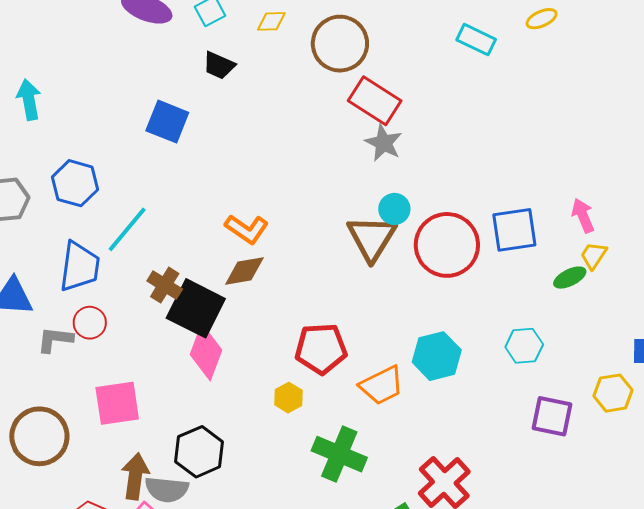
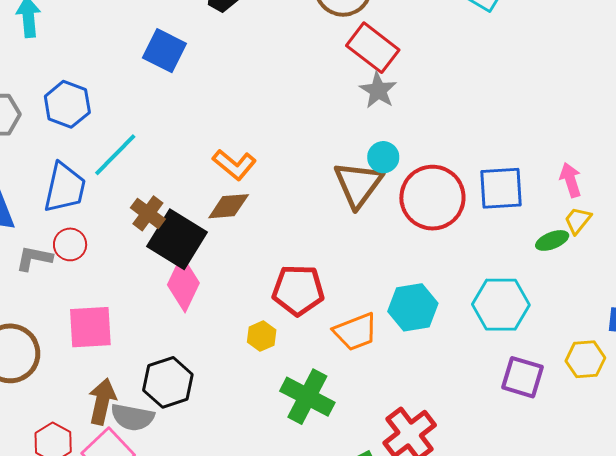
cyan hexagon: (524, 346) -> (501, 305), size x1.5

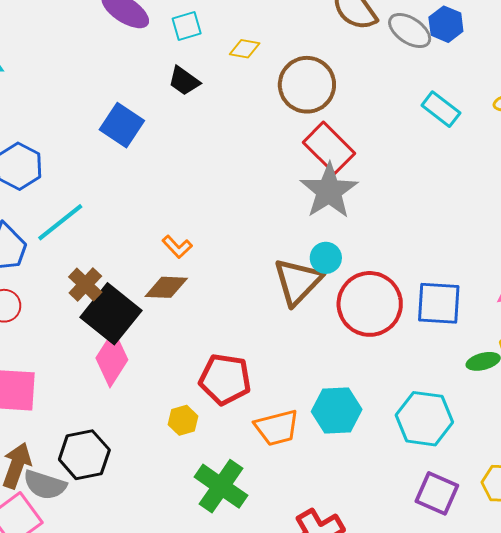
gray star: (378, 90) -> (329, 191), size x1.5
orange L-shape: (234, 165) -> (177, 247), size x0.7

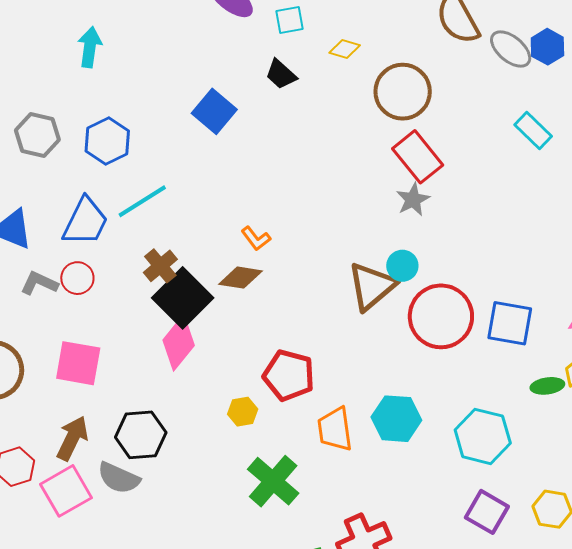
gray star: (329, 191) -> (413, 200), size x0.6
orange trapezoid: (277, 428) -> (335, 429), turned 90
gray semicircle: (45, 485) -> (119, 478), moved

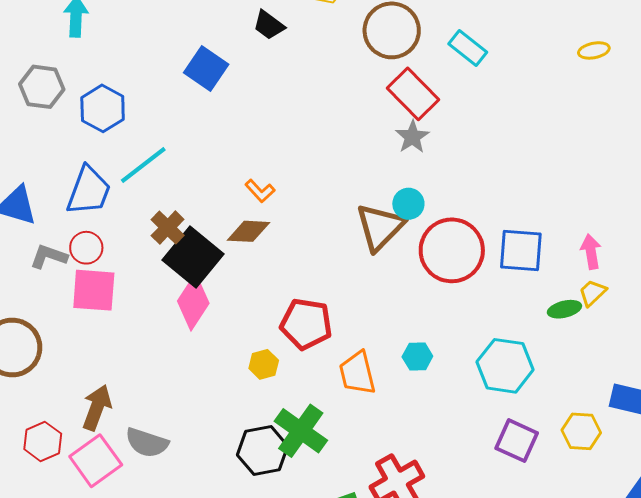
cyan rectangle: (533, 131) -> (468, 48), moved
gray hexagon: (37, 135) -> (42, 87), moved
pink square: (78, 363) -> (94, 290), moved
cyan hexagon: (396, 419) -> (417, 357), size x0.6
black hexagon: (141, 435) -> (263, 451), moved

